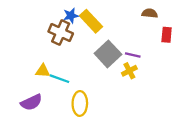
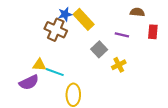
gray square: (108, 54) -> (99, 49), size x0.7
purple line: (133, 55) -> (122, 35), moved
purple semicircle: (31, 102) -> (29, 82), moved

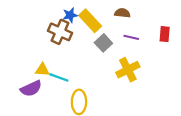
brown semicircle: (137, 12) -> (122, 13), moved
gray square: (99, 49) -> (103, 43), moved
yellow cross: (119, 65) -> (128, 70), size x1.5

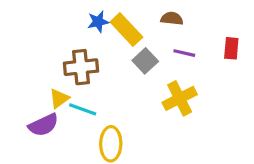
brown cross: (60, 32) -> (81, 67), moved, turned -30
yellow triangle: (42, 70) -> (59, 98), turned -40

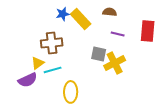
red rectangle: (231, 48) -> (148, 31), size x1.5
gray square: (145, 61) -> (99, 54), moved, turned -35
cyan line: (83, 109) -> (53, 70), turned -36

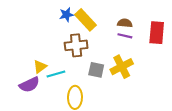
brown semicircle: (110, 12) -> (125, 23), moved
brown cross: (52, 43) -> (76, 45), moved
gray square: (99, 54) -> (96, 70), moved

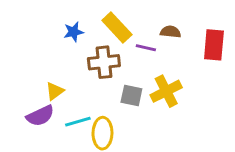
blue star: (66, 15) -> (74, 32), moved
purple line: (125, 36) -> (146, 48), moved
cyan line: (56, 74) -> (78, 122), moved

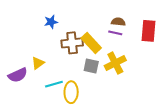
yellow rectangle: (117, 27) -> (91, 43), moved
purple line: (146, 48) -> (115, 33), moved
purple semicircle: (40, 116) -> (18, 75), moved

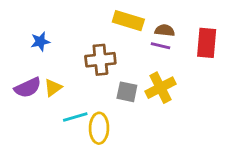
blue star: (51, 22) -> (40, 42), moved
yellow rectangle: (91, 43) -> (128, 21), moved, turned -30
purple semicircle: (18, 75) -> (28, 88), moved

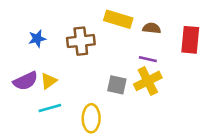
purple line: (160, 46) -> (148, 59), moved
brown cross: (100, 60) -> (81, 41), moved
cyan line: (75, 117) -> (50, 108), moved

